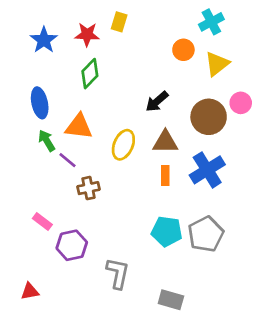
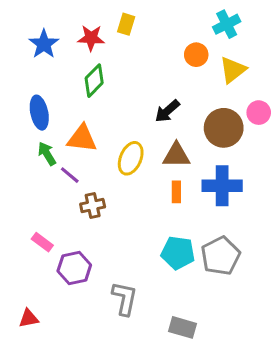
blue cross: (207, 170) -> (222, 186), turned 32

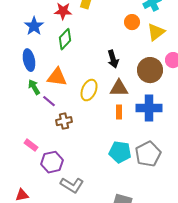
blue star: (44, 44) -> (34, 26), moved
black arrow: (167, 111) -> (113, 59), turned -66
gray L-shape: (125, 298) -> (72, 185), moved, turned 110

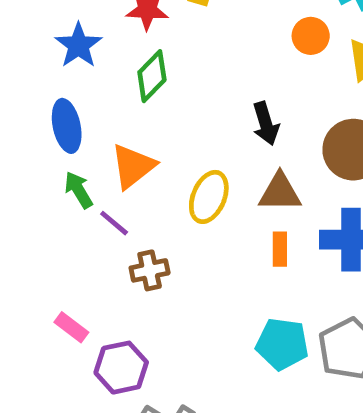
orange triangle: (57, 77) -> (133, 166), turned -45

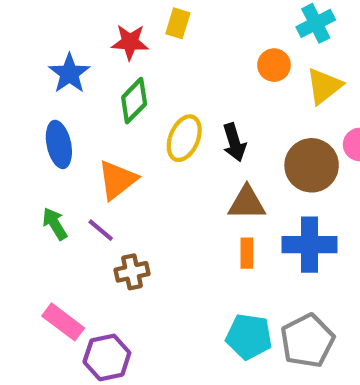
green arrow: (78, 190) -> (55, 224), moved
yellow ellipse: (209, 197) -> (184, 138), moved
pink rectangle: (71, 327) -> (63, 322), size x1.4

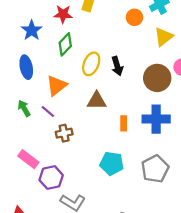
orange circle: (274, 65) -> (134, 17), moved
brown triangle: (247, 203) -> (97, 101), moved
cyan pentagon: (249, 337) -> (112, 163), moved

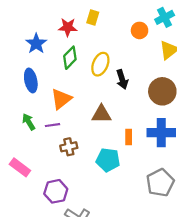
yellow ellipse: (91, 64) -> (100, 64), moved
purple line: (48, 112) -> (53, 125), turned -48
pink rectangle: (28, 159) -> (20, 167), moved
cyan pentagon: (112, 163) -> (108, 160), moved

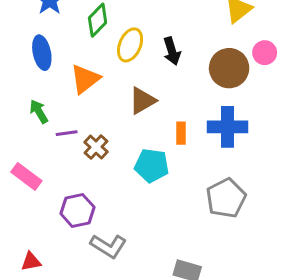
yellow ellipse: (100, 64) -> (130, 45), moved
brown triangle: (101, 114) -> (142, 101), turned -30
purple line: (53, 125) -> (67, 133), moved
brown cross: (69, 147) -> (96, 147), turned -35

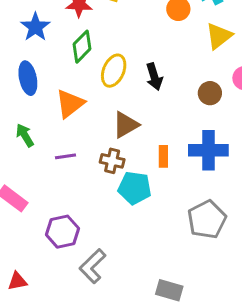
brown circle: (229, 68) -> (210, 93), size x0.6
purple line: (67, 133) -> (65, 156), moved
brown cross: (96, 147) -> (112, 161), moved, turned -30
gray L-shape: (108, 246) -> (93, 266), turned 104

